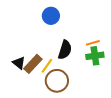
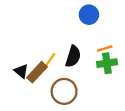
blue circle: (51, 16) -> (89, 15), moved
yellow line: (47, 66) -> (49, 61), moved

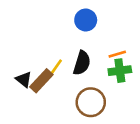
blue circle: (89, 15) -> (86, 20), moved
brown circle: (64, 91) -> (91, 102), moved

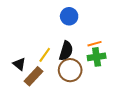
brown rectangle: (41, 81) -> (34, 76), moved
brown circle: (91, 102) -> (70, 70), moved

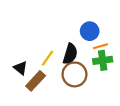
blue circle: (69, 16) -> (90, 31), moved

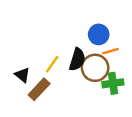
green cross: (103, 60) -> (113, 83), moved
brown circle: (74, 74) -> (95, 68), moved

